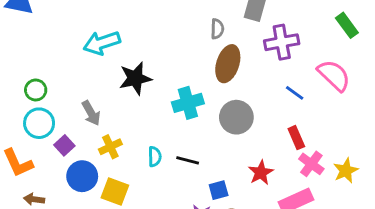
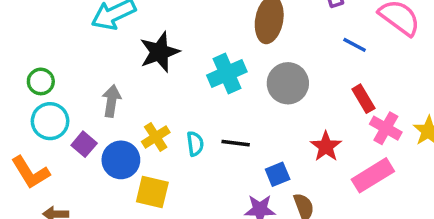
gray arrow: (91, 113) -> (111, 101), turned -135
yellow cross: (110, 147) -> (156, 137), moved
blue circle: (82, 176) -> (121, 160), moved

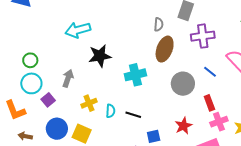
gray circle: (288, 83) -> (183, 84), moved
pink cross: (386, 128) -> (219, 122), turned 30
blue circle: (121, 160) -> (57, 129), moved

